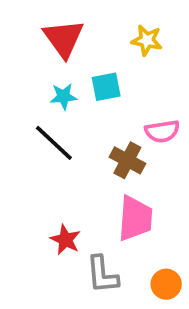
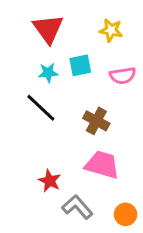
pink semicircle: (162, 131) -> (123, 76), moved
pink trapezoid: (135, 218) -> (102, 165), turned -78
gray L-shape: (102, 275) -> (77, 207), turned 144

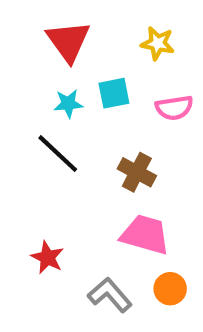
red star: (50, 181) -> (47, 257), moved
orange circle: (126, 214) -> (170, 289), moved

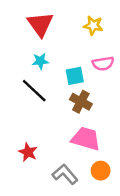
cyan square: (114, 93) -> (75, 76), moved

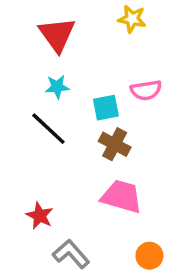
yellow star: (93, 25) -> (132, 19), moved
orange circle: (101, 171) -> (149, 256), moved
gray L-shape: (65, 174) -> (71, 254), moved

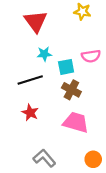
cyan star: (57, 87) -> (44, 54), moved
black line: (48, 129) -> (30, 80), turned -60
red star: (40, 216) -> (30, 113), moved

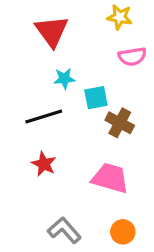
pink semicircle: (91, 56) -> (132, 56), moved
brown cross: (71, 90) -> (120, 123), moved
orange circle: (93, 159) -> (123, 232), moved

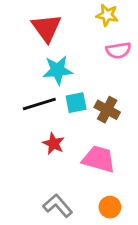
cyan star: (64, 79) -> (58, 70), size x1.5
cyan square: (96, 98) -> (76, 103), moved
red star: (44, 164) -> (53, 144), moved

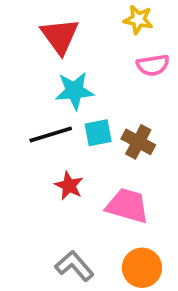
orange circle: (110, 207) -> (142, 268), size x1.4

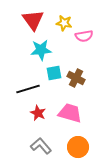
yellow star: (138, 20) -> (64, 23), moved
black line: (51, 135) -> (28, 89), moved
red star: (69, 186) -> (38, 113), moved

